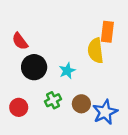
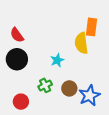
black circle: (34, 67) -> (17, 59), moved
red circle: (19, 107) -> (21, 102), moved

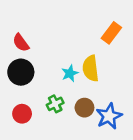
orange rectangle: (91, 27) -> (111, 33), turned 30
yellow semicircle: (81, 43) -> (91, 68), moved
red circle: (21, 102) -> (22, 114), moved

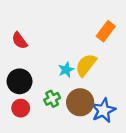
yellow semicircle: (91, 68) -> (86, 65), turned 45
black circle: (21, 72) -> (20, 81), moved
brown circle: (84, 108) -> (80, 102), size x1.5

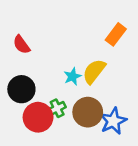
red circle: (21, 108) -> (38, 117), moved, size x1.5

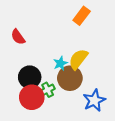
orange rectangle: (116, 34) -> (82, 16), moved
black circle: (21, 89) -> (30, 77), moved
brown circle: (88, 112) -> (70, 78), moved

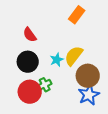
red semicircle: (18, 37) -> (30, 35), moved
black circle: (30, 77) -> (28, 62), moved
brown circle: (70, 78) -> (88, 76), moved

